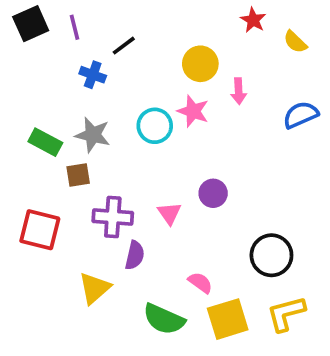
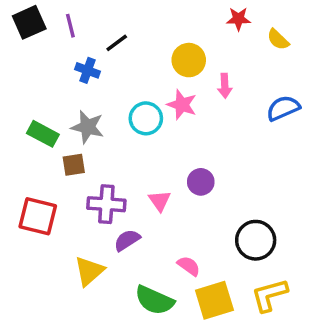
red star: (253, 20) -> (238, 19), turned -30
purple semicircle: (135, 255) -> (127, 240), turned -136

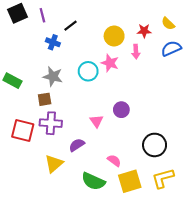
red star: (238, 19) -> (144, 31), moved
blue semicircle: (283, 108) -> (171, 48), moved
green rectangle: (43, 134) -> (12, 81), moved
purple cross: (106, 204) -> (51, 123), moved

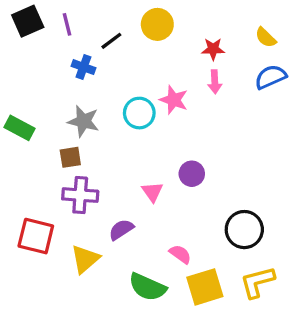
red star: (144, 31) -> (213, 49), moved
yellow circle: (114, 36) -> (157, 24), moved
red square: (23, 130) -> (36, 236), moved

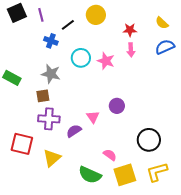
cyan circle: (139, 113) -> (81, 58), moved
purple semicircle: (121, 230) -> (74, 131), moved

